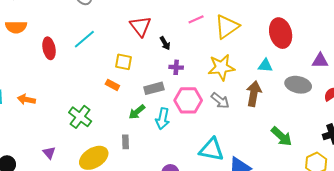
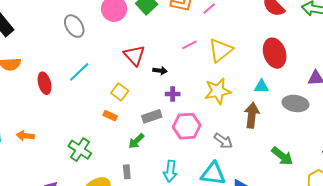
black arrow: (165, 43) -> (160, 71), turned -48
yellow square: (123, 62) -> (120, 92), turned 30
gray arrow: (220, 101) -> (223, 141), moved
cyan arrow: (163, 119) -> (170, 171), moved

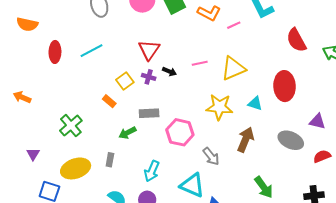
pink line: (189, 45) -> (200, 63), moved
cyan triangle: (261, 86) -> (255, 103), moved
purple cross: (173, 94) -> (149, 77), moved

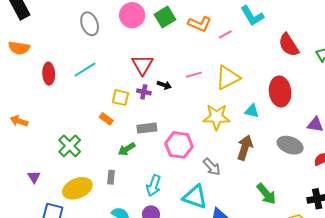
yellow square: (125, 81) -> (120, 98), turned -36

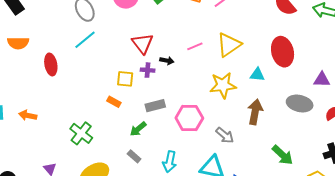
cyan line: (85, 70) -> (85, 40), moved
gray rectangle: (111, 177) -> (134, 156), moved, turned -48

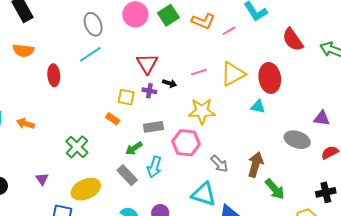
red ellipse: (283, 52) -> (270, 78), moved
yellow star: (223, 85) -> (202, 111), moved
brown arrow: (255, 112) -> (255, 165), moved
gray rectangle: (134, 156) -> (127, 175), size x1.5
cyan arrow: (170, 162) -> (154, 167), moved

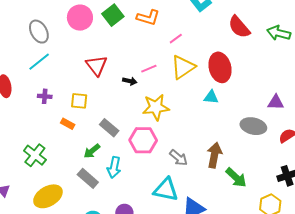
pink line: (229, 31) -> (176, 39), moved
black arrow: (170, 83) -> (130, 81), moved
purple cross: (149, 91) -> (45, 96), moved
gray rectangle: (153, 127) -> (109, 128), turned 54

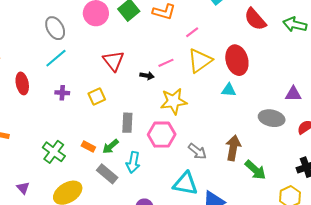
yellow square: (79, 101) -> (97, 97), turned -30
orange rectangle: (68, 124) -> (88, 147), moved
gray rectangle: (109, 128) -> (127, 123), turned 54

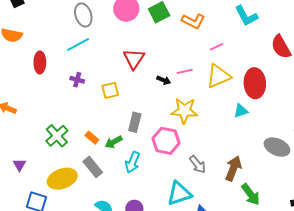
cyan triangle: (229, 90) -> (241, 111), turned -35
gray rectangle: (107, 174) -> (93, 167), moved
cyan triangle: (185, 184) -> (179, 194), turned -40

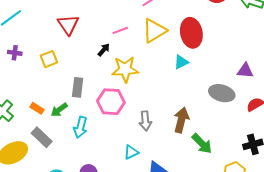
black arrow: (164, 80) -> (104, 50), moved, turned -64
gray arrow: (198, 164) -> (145, 121), turned 42
cyan triangle: (179, 194) -> (131, 152), size x0.6

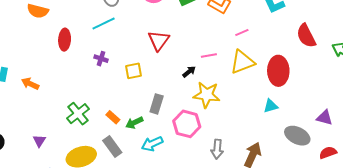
cyan triangle: (181, 62) -> (271, 106), moved
cyan arrow: (80, 127) -> (152, 144), turned 40

